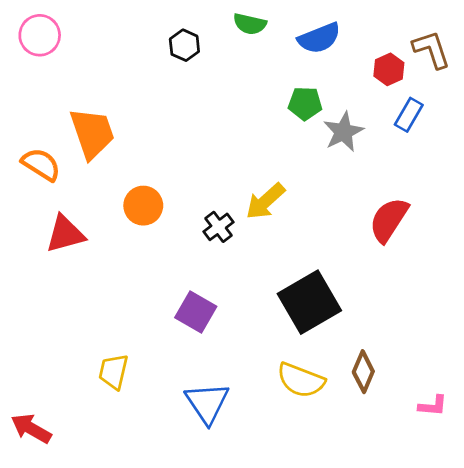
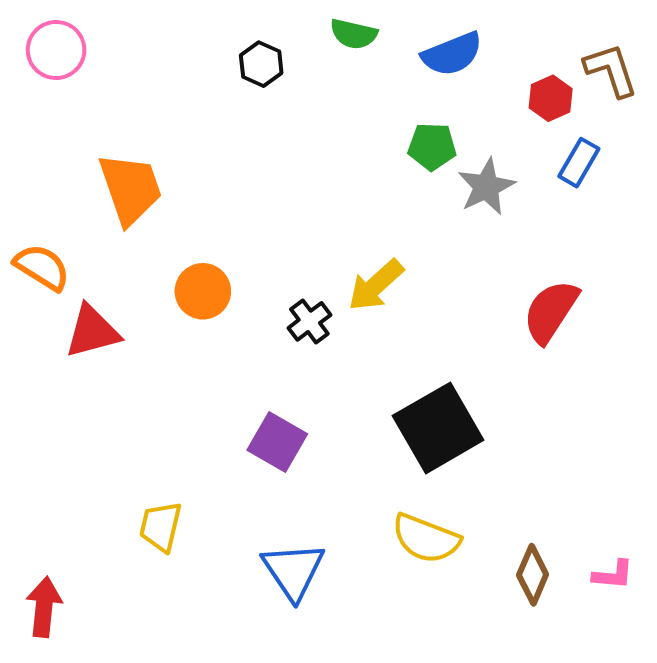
orange semicircle: (41, 164) -> (42, 267), moved
brown diamond: (363, 372) -> (533, 575), moved
red arrow: (31, 428) -> (44, 607), turned 66

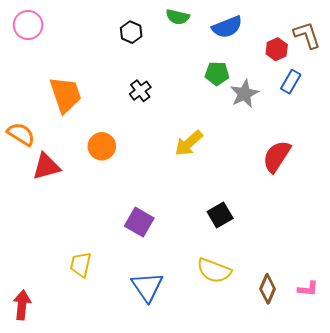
black cross: (309, 321) -> (140, 91), moved
black square: (438, 428) -> (220, 215), size x0.6

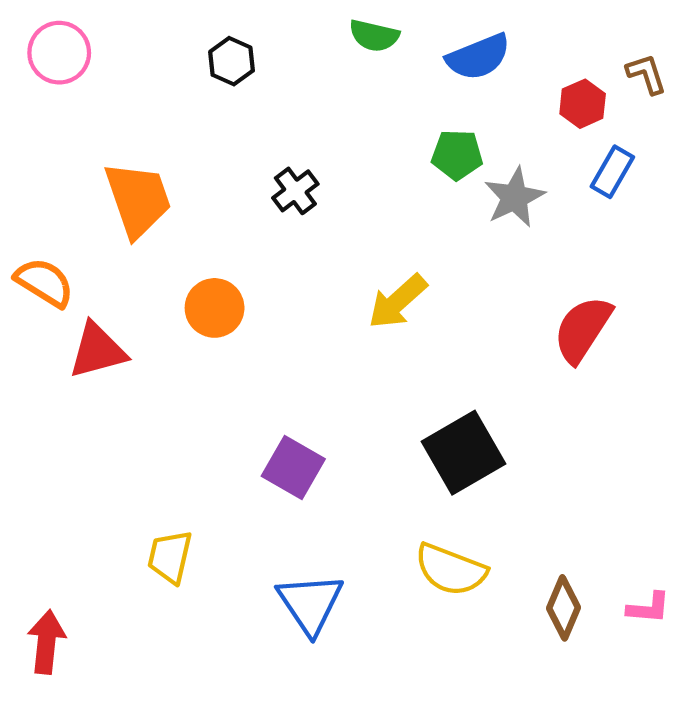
black hexagon: (131, 32) -> (232, 61), moved
brown L-shape: (307, 35) -> (646, 74), size x0.7
black square: (220, 215) -> (463, 453), size x1.5

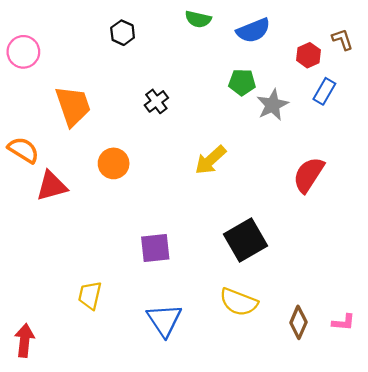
pink circle: (59, 53) -> (23, 52), moved
purple square: (293, 467) -> (155, 248), turned -36

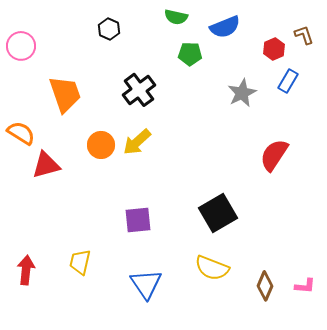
green pentagon: (242, 82) -> (190, 54), moved
black cross: (156, 101) -> (139, 90), size x1.5
yellow arrow: (210, 160) -> (137, 142), moved
red arrow: (25, 340) -> (26, 270), moved

